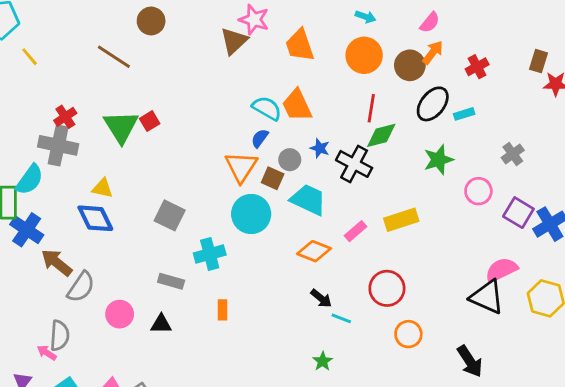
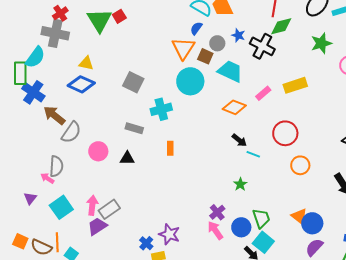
blue diamond: (95, 218) -> (81, 84), turned -40

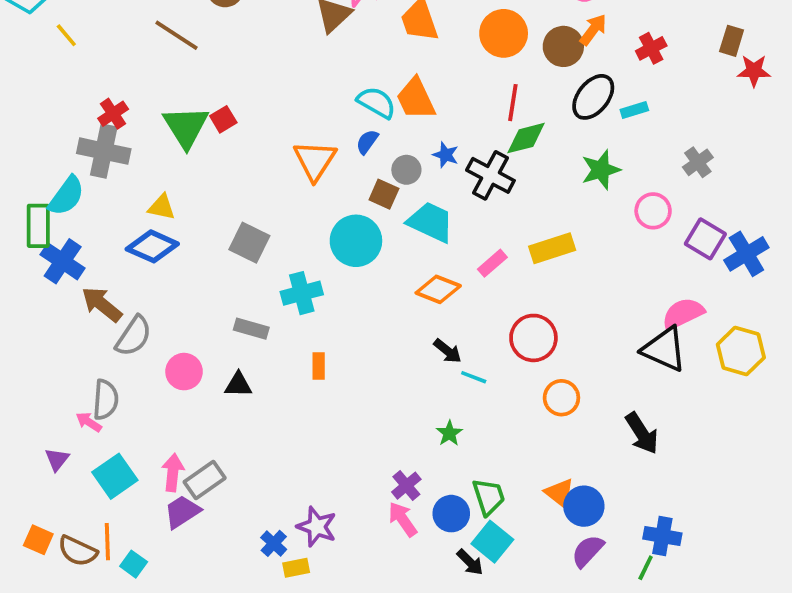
orange triangle: (183, 48) -> (315, 160), moved

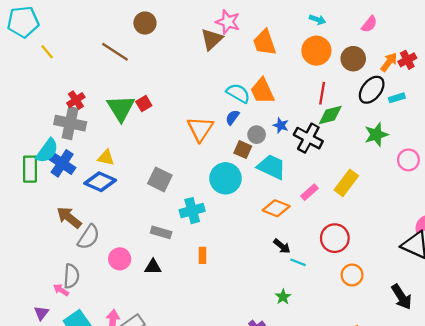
orange arrow: (593, 30) -> (389, 62), moved
yellow rectangle: (552, 248) -> (346, 183), turned -35
blue cross: (63, 261) -> (62, 163), moved

